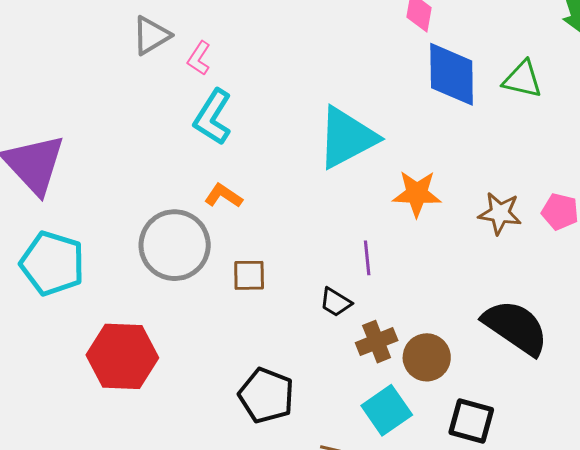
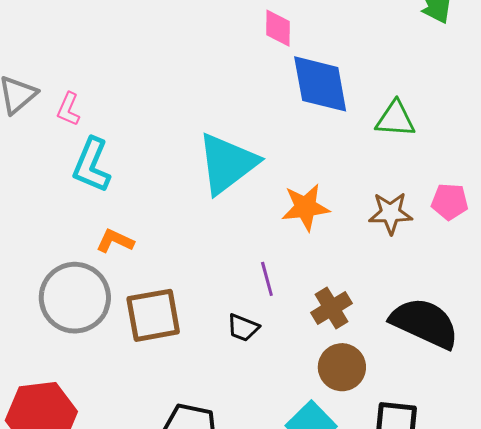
green triangle: (522, 79) -> (395, 119), moved
brown square: (249, 275) -> (153, 315), size x1.6
brown cross: (377, 342) -> (331, 308), moved

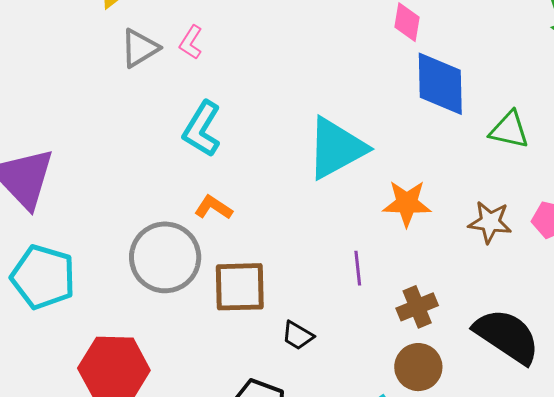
pink L-shape: (68, 109) -> (191, 42), moved
black trapezoid: (243, 328) -> (298, 336), moved

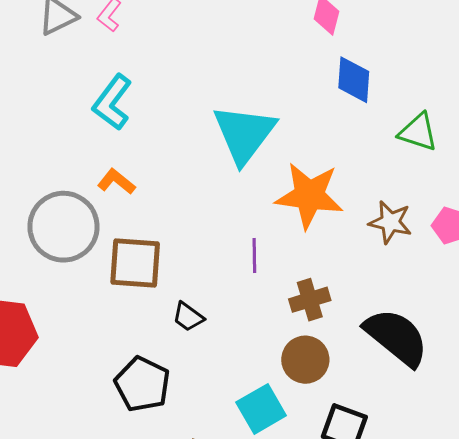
blue diamond: (440, 84) -> (354, 80), size x0.7
cyan triangle: (336, 148) -> (244, 134), turned -30
orange star: (407, 203) -> (309, 196), size x1.4

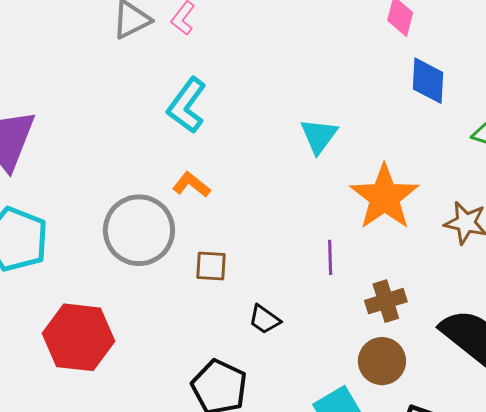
cyan triangle: (244, 134) -> (319, 136), size x0.6
orange star: (309, 196) -> (384, 197), turned 30
brown square: (135, 263) -> (211, 266), size x0.6

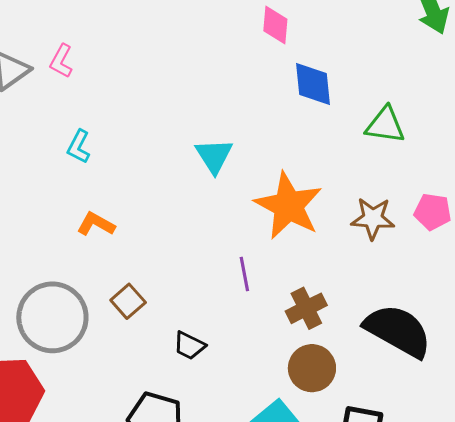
cyan L-shape: (187, 105) -> (79, 147), size x0.6
gray circle: (139, 230) -> (52, 317), moved
brown square: (211, 266) -> (128, 301), turned -36

